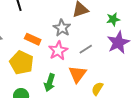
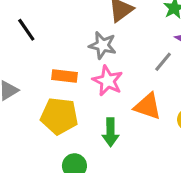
gray line: (86, 49) -> (163, 62), moved
orange triangle: (77, 74) -> (148, 106), turned -30

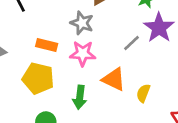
pink star: (108, 81) -> (83, 53), turned -30

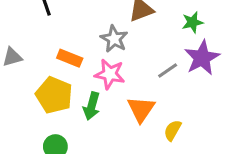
orange triangle: (114, 79) -> (141, 109), turned 30
green arrow: (80, 97) -> (92, 106), moved

